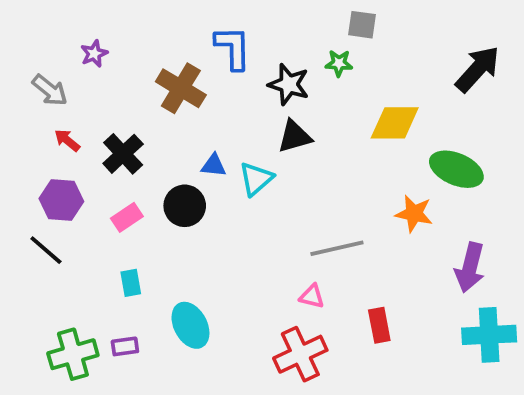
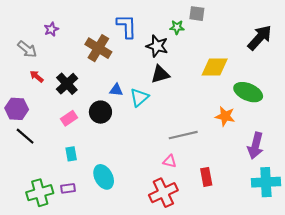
green star: (339, 63) -> (177, 27), moved
purple hexagon: (61, 200) -> (17, 109), moved

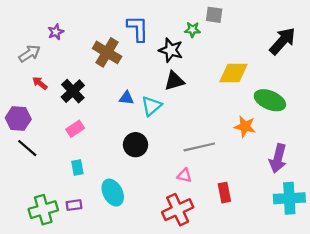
gray arrow: (27, 49) -> (30, 54), turned -72
black circle: (100, 112) -> (135, 145), moved

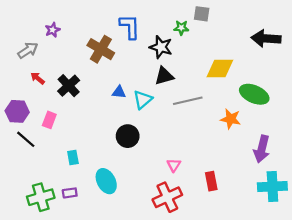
black arrow: (282, 41) -> (266, 38), turned -128
pink rectangle: (75, 129) -> (49, 120), moved, turned -35
gray line: (199, 147) -> (188, 101), moved
pink triangle: (184, 175) -> (174, 165), turned 48

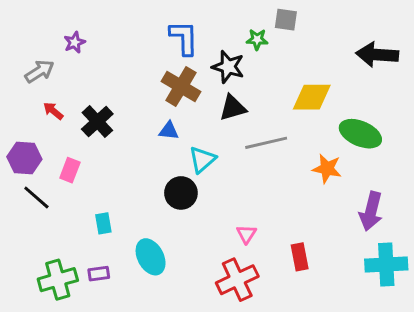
brown cross: (101, 49) -> (181, 87), moved
cyan triangle: (143, 100) -> (202, 160), moved

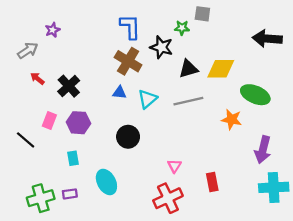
black triangle: (233, 108) -> (188, 69), moved
purple hexagon: (24, 158) -> (78, 123), moved
cyan triangle: (202, 160) -> (147, 99), moved

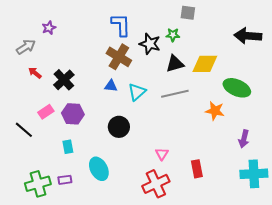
green star: (182, 28) -> (173, 35), moved
pink rectangle: (49, 121) -> (46, 112), turned 35
purple arrow: (263, 150) -> (244, 139), size x0.7

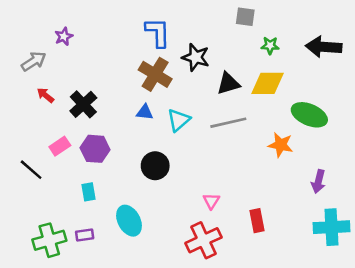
green star: (173, 35) -> (270, 46), moved

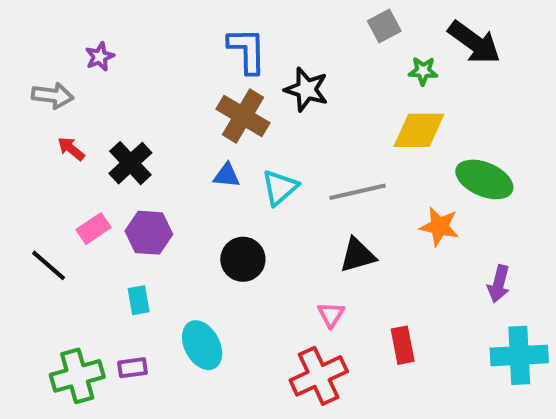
gray square: (245, 17) -> (384, 26), turned -36
black arrow: (324, 47) -> (474, 42), moved, turned -148
gray arrow: (34, 61) -> (53, 96), turned 40
black triangle: (228, 83) -> (358, 255), moved

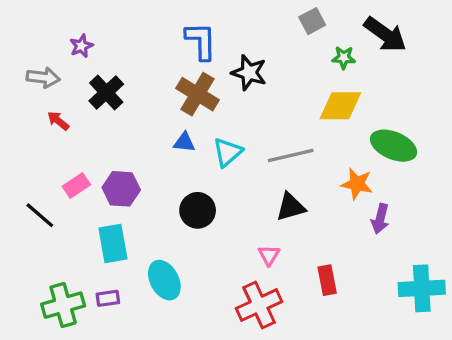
black cross: (130, 163) -> (106, 92), moved
purple arrow: (499, 284) -> (380, 219), moved
cyan rectangle: (139, 300) -> (113, 244), size x1.6

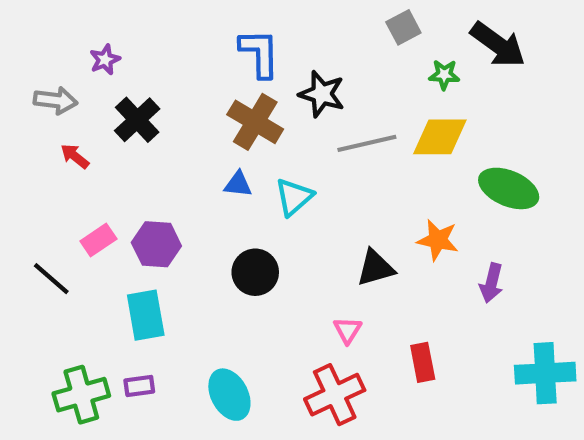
gray line: (291, 156) -> (367, 143), moved
orange star: (357, 184) -> (438, 240), moved
cyan ellipse: (164, 280) -> (229, 395), moved

